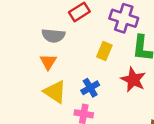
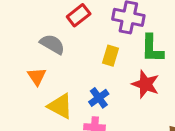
gray semicircle: (53, 36) -> (52, 44), turned -150
orange triangle: (48, 62) -> (37, 76), moved

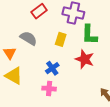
gray semicircle: (52, 44) -> (28, 38), moved
yellow triangle: (60, 106) -> (14, 76), moved

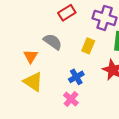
pink cross: (49, 89) -> (71, 99), turned 32

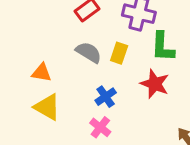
gray semicircle: (53, 42) -> (89, 52), moved
orange triangle: (31, 56) -> (42, 73), turned -48

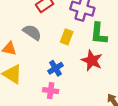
gray semicircle: (89, 52) -> (32, 32), moved
pink cross: (100, 127) -> (51, 91), turned -32

